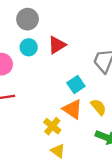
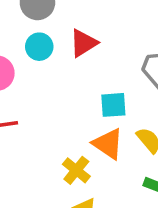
cyan square: (76, 84) -> (113, 105), turned 30

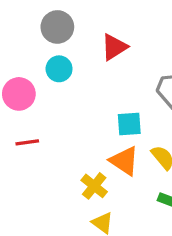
red triangle: (83, 43) -> (114, 47), moved

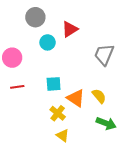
cyan circle: (59, 69) -> (48, 42), moved
cyan square: (129, 124) -> (54, 84), moved

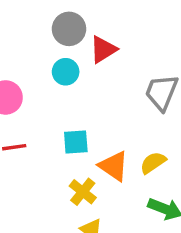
gray circle: (35, 17) -> (69, 29), moved
yellow semicircle: (99, 96) -> (153, 163), turned -84

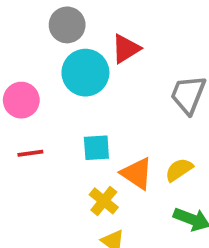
gray circle: (69, 29) -> (67, 25), moved
cyan circle: (66, 72) -> (85, 73), size x1.6

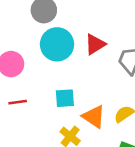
red triangle: (126, 49) -> (95, 44), moved

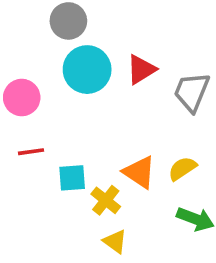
cyan square: (65, 98) -> (72, 178), moved

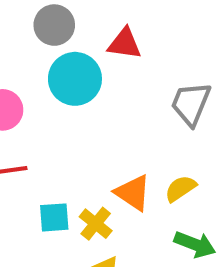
red triangle: (141, 70) -> (125, 44), moved, turned 40
cyan square: (72, 178) -> (54, 217), moved

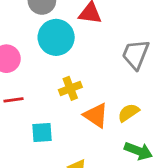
yellow cross: (96, 224) -> (70, 88), moved, turned 30

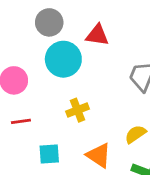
orange triangle: (96, 115) -> (99, 155), moved

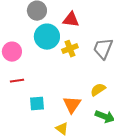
yellow cross: (78, 110) -> (70, 49), moved
orange triangle: (99, 155) -> (72, 105), turned 30

